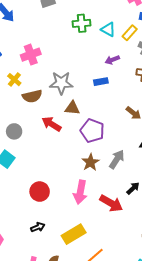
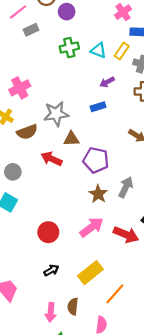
pink arrow: (80, 192) -> (92, 227), turned -130

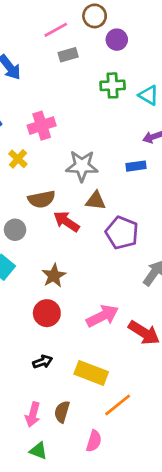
brown semicircle: (27, 132) -> (41, 199), moved
brown star: (98, 194) -> (54, 276), moved
yellow rectangle: (90, 273) -> (91, 373), turned 50

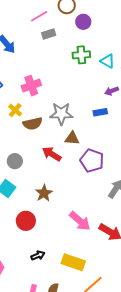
brown semicircle: (41, 199) -> (33, 124), moved
red circle: (47, 313) -> (26, 221), moved
pink arrow: (102, 316) -> (80, 221), turned 70

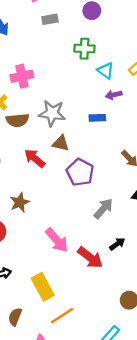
cyan triangle: (108, 61) -> (106, 71), moved
yellow rectangle: (73, 262) -> (43, 287), turned 35

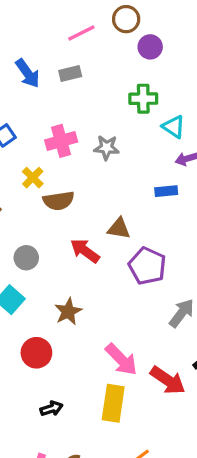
gray rectangle: (50, 19) -> (70, 74), moved
gray star: (52, 113) -> (107, 148), moved, size x0.7
yellow rectangle: (43, 287) -> (113, 403), moved, turned 40

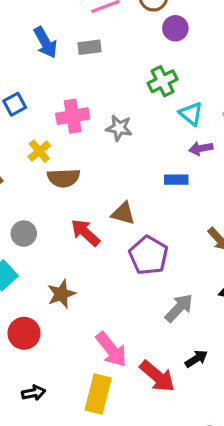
green cross: (143, 99) -> (163, 81), turned -32

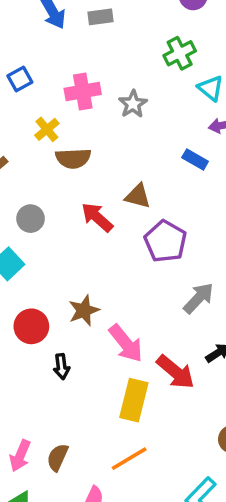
gray star: (119, 128) -> (133, 104), turned 30
blue rectangle: (176, 180) -> (195, 159), turned 30
brown star: (61, 294) -> (84, 310), moved
black arrow: (33, 393) -> (62, 366), moved, turned 95
yellow rectangle: (98, 394) -> (134, 400), moved

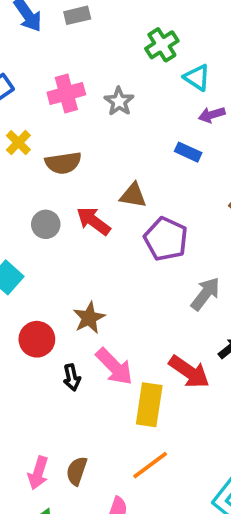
yellow cross: (47, 129) -> (18, 143), moved
gray circle: (31, 219) -> (46, 224), moved
pink arrow: (126, 343) -> (114, 367), moved

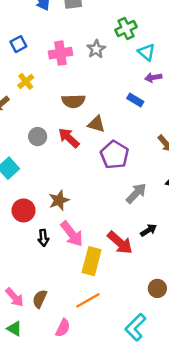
gray star: (119, 101) -> (96, 49), moved
brown semicircle: (63, 163) -> (73, 101), moved
pink arrow: (38, 473) -> (15, 297), turned -66

